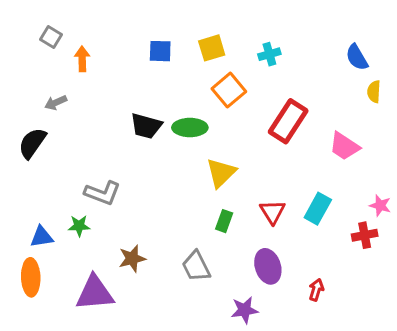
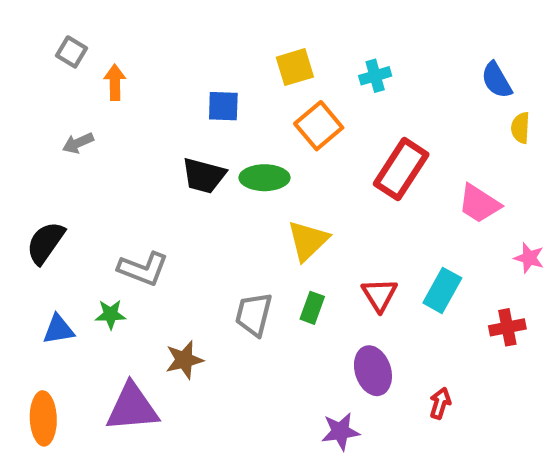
blue square: (160, 51) -> (223, 106), moved
black semicircle: (32, 143) -> (45, 243), moved
pink star: (380, 206) -> (529, 258), moved
gray trapezoid: (196, 266) -> (254, 314), moved, turned 40
orange ellipse: (31, 277) -> (43, 418), moved

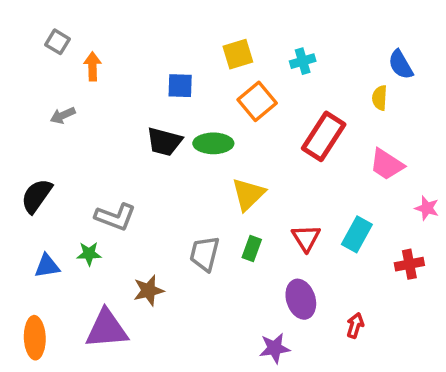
yellow semicircle: (520, 128) -> (380, 98), moved

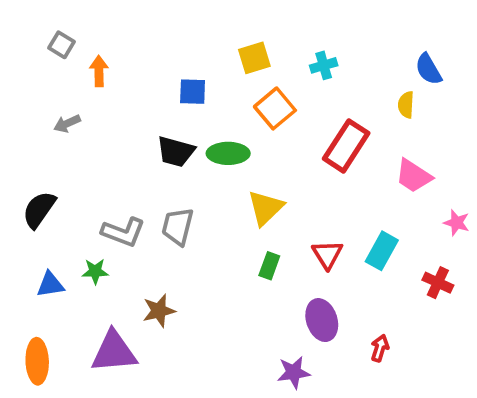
gray trapezoid: (205, 254) -> (178, 226), moved
red cross: (409, 264) -> (438, 283), turned 36

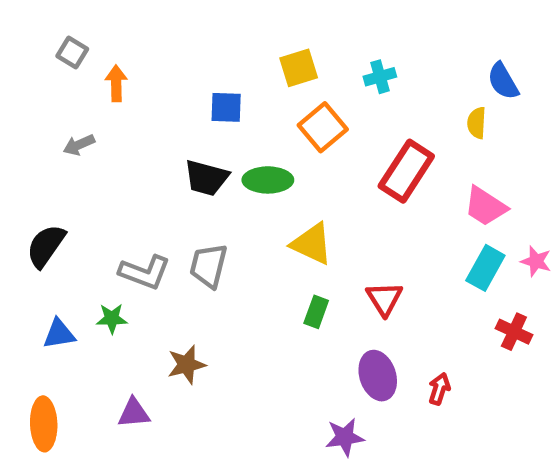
yellow triangle: (266, 208) -> (312, 244), turned -51
cyan rectangle: (382, 251) -> (485, 268), moved
red arrow: (380, 348) -> (439, 389), moved
purple triangle: (114, 352) -> (134, 413), size x0.6

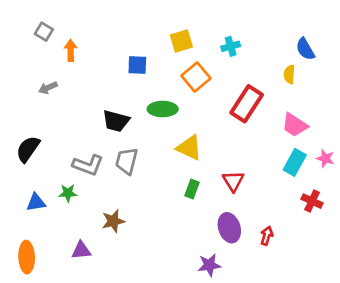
black trapezoid: (206, 178) -> (116, 121), moved

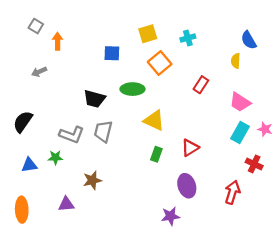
red rectangle: (247, 104) -> (201, 85), size x0.6
red triangle: (233, 181) -> (190, 148), turned 30
red arrow: (267, 236) -> (232, 192), moved, size x1.5

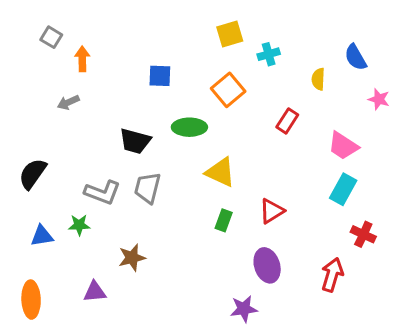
yellow square: (148, 34) -> (230, 34), moved
yellow semicircle: (236, 61) -> (318, 79), moved
gray arrow: (39, 72) -> (68, 102), moved
pink star: (265, 129) -> (379, 99), moved

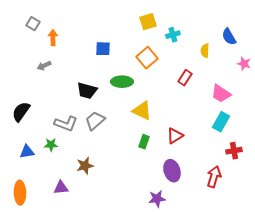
gray trapezoid: (147, 188) -> (95, 121), turned 35
red cross: (363, 234) -> (234, 151), turned -35

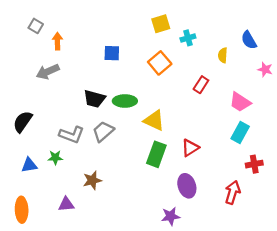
gray arrow: (44, 66) -> (48, 72), size x1.5
green ellipse: (122, 82) -> (125, 101), moved
green rectangle: (144, 142) -> (156, 154), size x1.6

